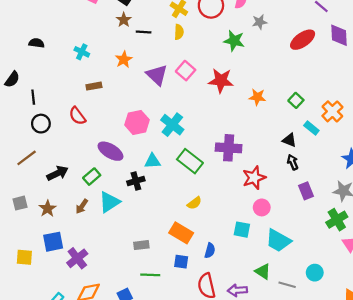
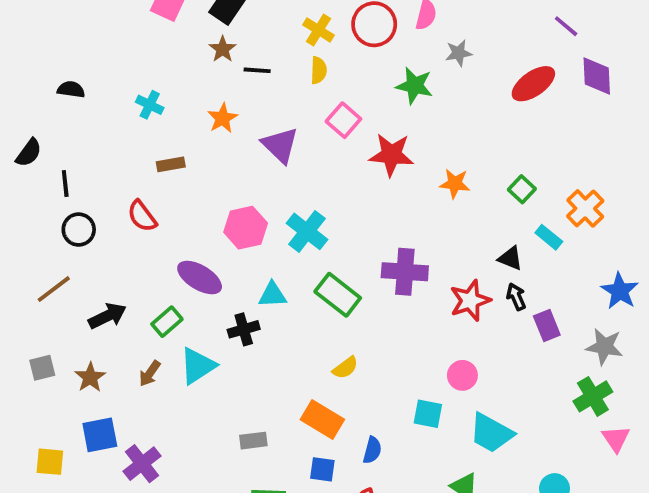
pink square: (186, 71) -> (343, 120), moved
red star: (254, 178) -> (470, 301), moved
purple rectangle: (306, 191) -> (547, 325), moved

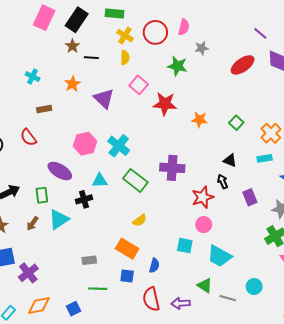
cyan rectangle: (549, 237) -> (265, 158), moved, turned -48
black arrow: (516, 297) -> (223, 182), moved
red star: (470, 301) -> (203, 197), moved
green rectangle: (167, 322) -> (42, 195), turned -56

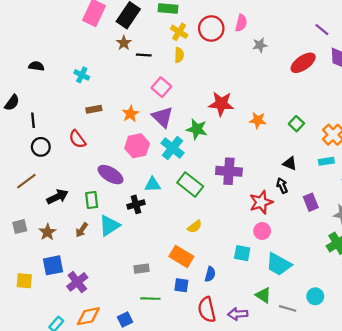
green star: (177, 66) -> (197, 129), moved
orange star: (72, 84) -> (130, 114), moved
pink square: (139, 85) -> (161, 87), moved
purple triangle: (104, 99) -> (163, 117), moved

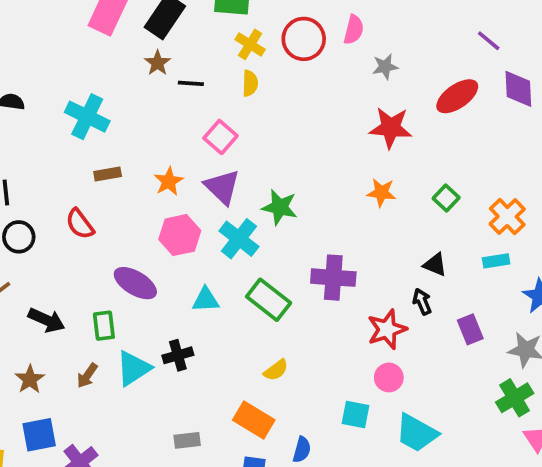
cyan cross: (82, 75) -> (87, 117), size x1.6
red star: (221, 104) -> (391, 128), moved
black arrow: (57, 197) -> (47, 320), turned 50
black cross: (136, 204) -> (178, 355), moved

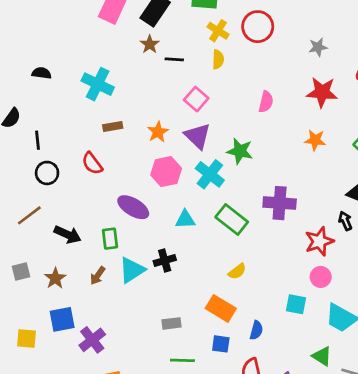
pink semicircle: (354, 30) -> (266, 102), moved

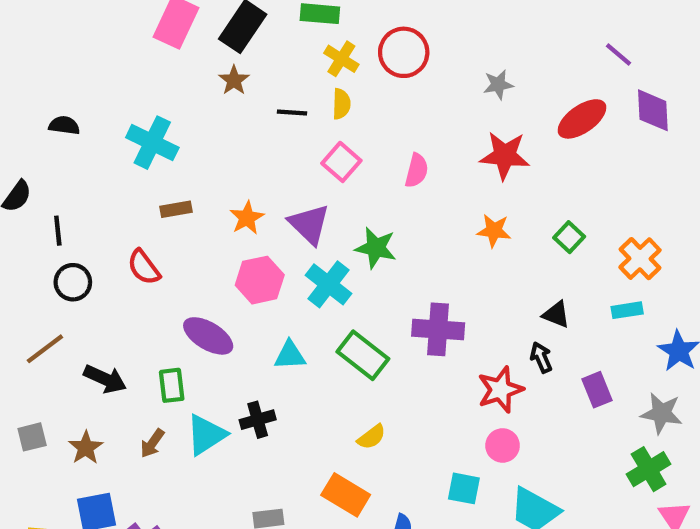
black line: (174, 59) -> (292, 113), moved
pink square: (196, 99) -> (341, 162), moved

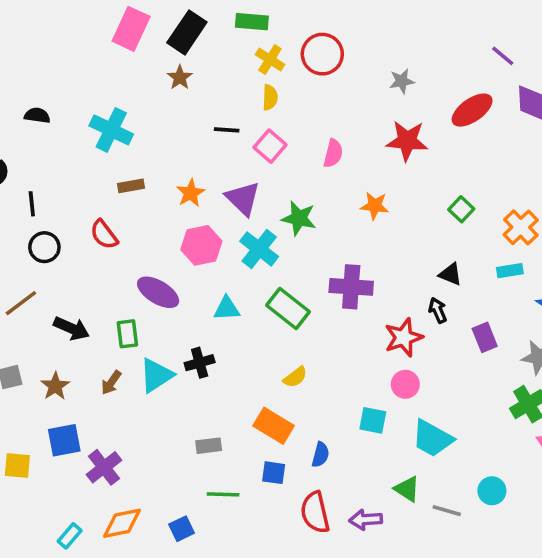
black line: (292, 113) -> (227, 130), moved
orange star: (494, 231) -> (375, 206), moved

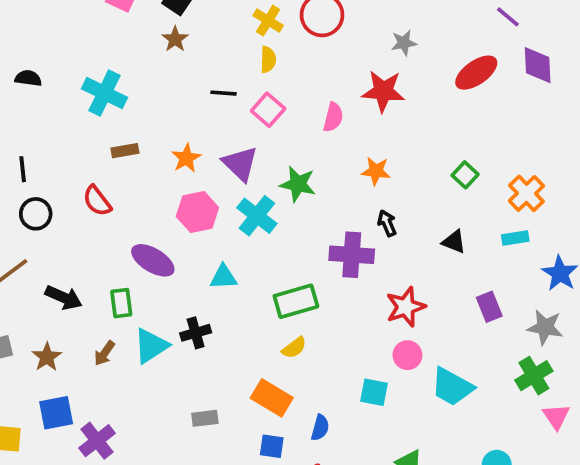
red star: (407, 141) -> (383, 91), moved
green rectangle: (288, 309) -> (296, 301), moved, turned -54
black arrow: (438, 310) -> (387, 223), moved
cyan trapezoid: (432, 438) -> (452, 387), moved

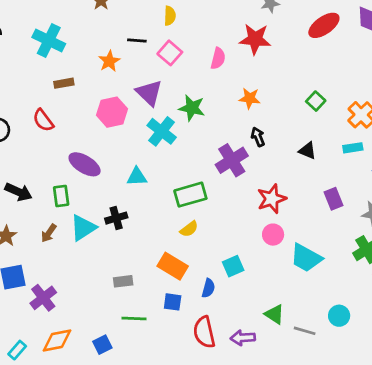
orange star: (186, 158) -> (109, 61), moved
pink hexagon: (197, 212) -> (112, 112), moved
purple cross: (352, 255) -> (232, 160), turned -36
cyan square: (374, 392) -> (233, 266), moved, turned -35

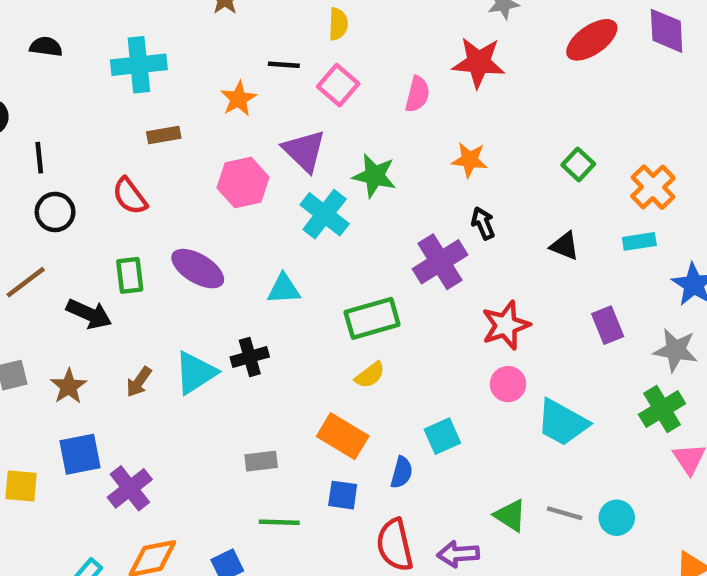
cyan cross: (49, 41) -> (139, 65), turned -32
green rectangle: (61, 196) -> (130, 275), moved
gray line: (305, 331) -> (565, 513), moved

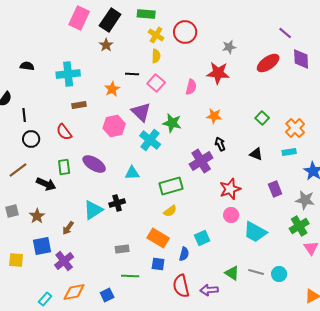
brown arrow: (139, 382) -> (68, 228), moved

